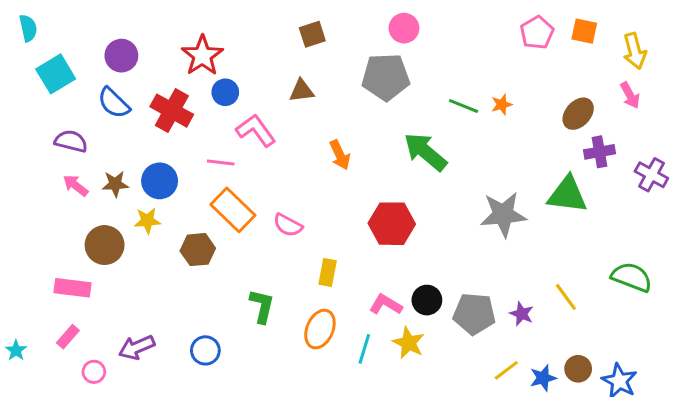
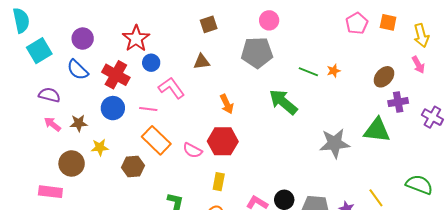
cyan semicircle: (28, 28) -> (21, 20), size x1.4
blue circle: (160, 181) -> (113, 108), moved
red hexagon: (392, 224) -> (223, 141), moved

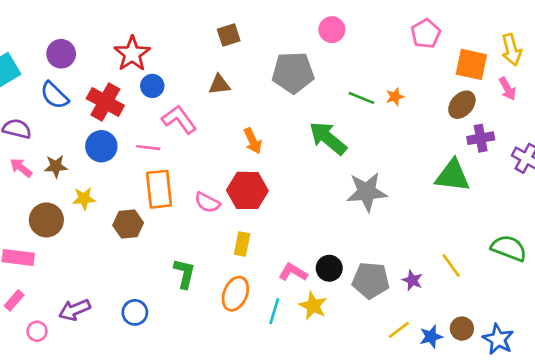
pink circle: (269, 20) -> (332, 30), moved
orange square: (388, 22) -> (471, 64), moved, size x1.4
orange rectangle: (156, 140) -> (159, 189), turned 40
gray star: (335, 143) -> (367, 192), moved

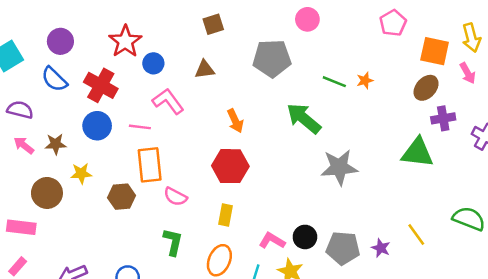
blue circle: (152, 86) -> (153, 63), moved
pink semicircle: (207, 203) -> (175, 197), moved

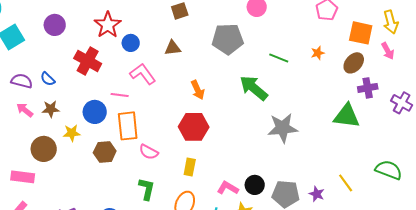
blue semicircle: (54, 79) -> (48, 79), moved, size x0.7
orange star: (365, 80) -> (318, 53), moved
blue circle: (97, 126) -> (95, 112), moved

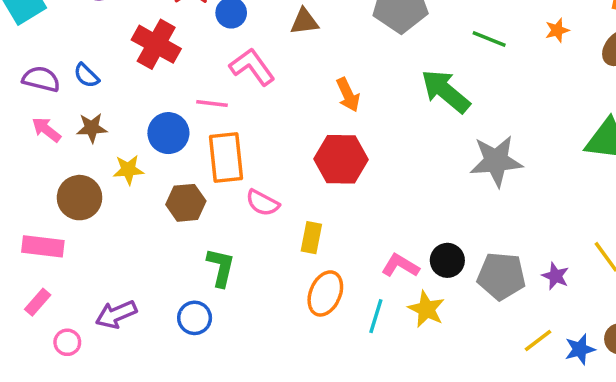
yellow rectangle: (190, 167) -> (311, 238), moved
green L-shape: (147, 189) -> (221, 267), moved

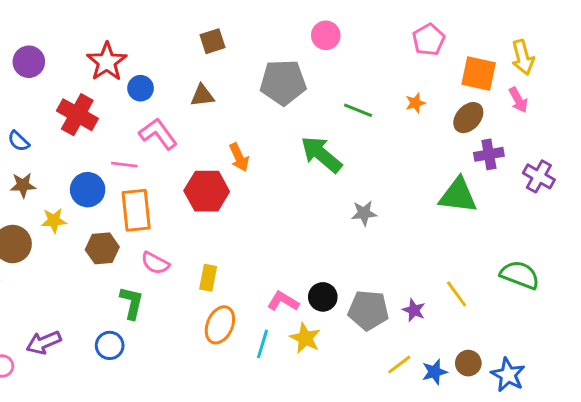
red hexagon: (341, 159) -> (207, 191), moved
gray star: (496, 161) -> (364, 213), size x0.6
pink semicircle: (263, 203) -> (155, 263), moved

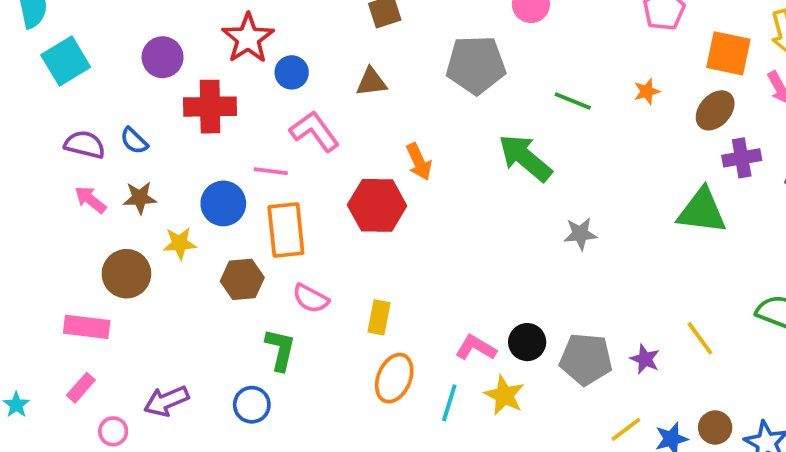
purple circle: (29, 62) -> (163, 57), moved
red cross: (77, 115) -> (210, 107), turned -30

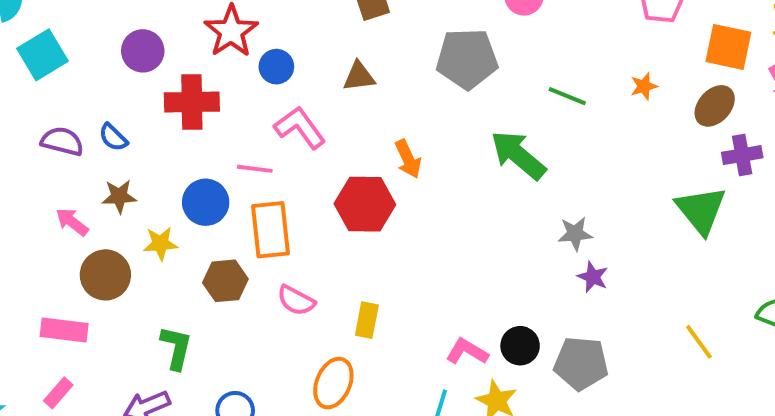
pink arrow: (90, 200) -> (72, 222), moved
green triangle: (702, 211) -> (701, 210), turned 44
green L-shape: (280, 350) -> (176, 348), moved
purple star: (645, 359) -> (593, 277), moved
orange ellipse: (394, 378) -> (333, 383), moved

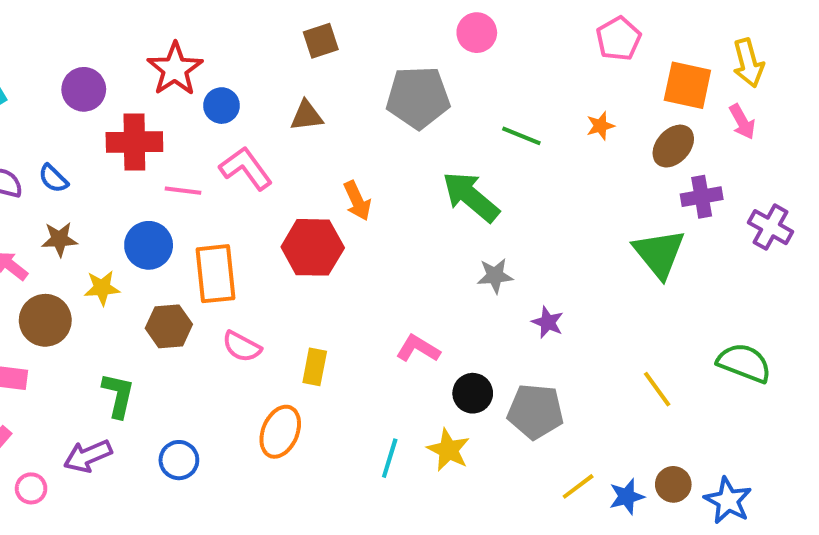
pink line: (255, 169) -> (183, 191), moved
gray star: (575, 234) -> (495, 276), moved
pink L-shape: (467, 352) -> (418, 349), moved

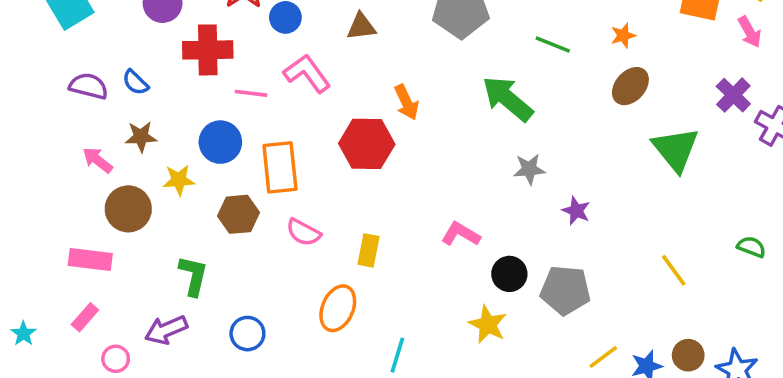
brown ellipse: (673, 146) -> (630, 86), moved
purple cross: (702, 197) -> (733, 95), moved, turned -36
green semicircle: (744, 363) -> (751, 247), size x0.6
cyan line: (390, 458) -> (397, 355), moved

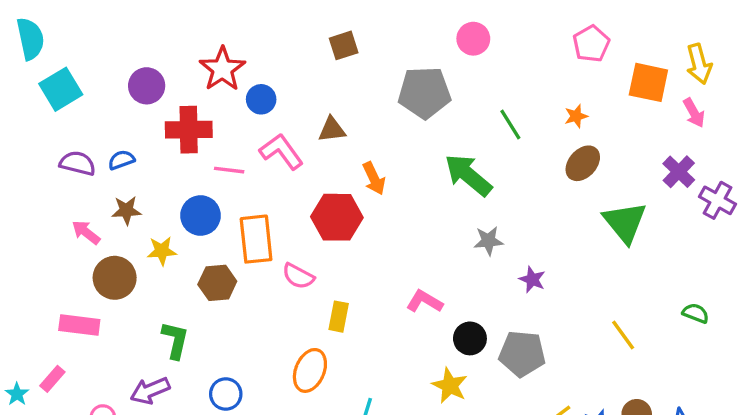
brown triangle: (361, 26) -> (332, 130), moved
green line: (553, 45) -> (510, 125), turned 36
blue semicircle: (135, 82) -> (121, 160), turned 116
pink semicircle: (303, 232) -> (298, 276), moved
pink rectangle: (85, 317) -> (52, 379), moved

